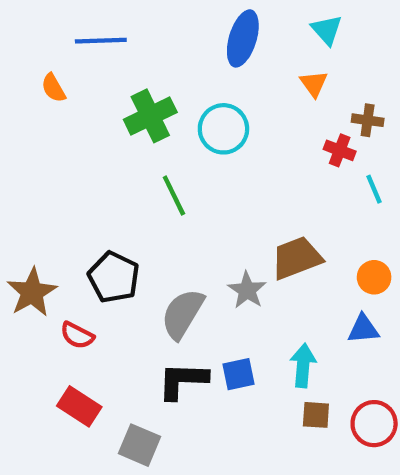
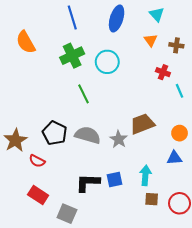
blue line: (101, 41) -> (72, 17), moved, turned 75
orange semicircle: (53, 88) -> (26, 42), size x1.6
brown cross: (368, 120) -> (176, 45), moved
gray semicircle: (183, 314) -> (88, 135), moved, turned 75

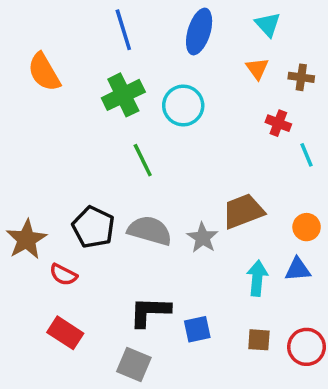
cyan arrow: (145, 175) -> (257, 278), moved
blue square: (114, 180) -> (197, 329), moved
gray square: (67, 214) -> (134, 364), moved

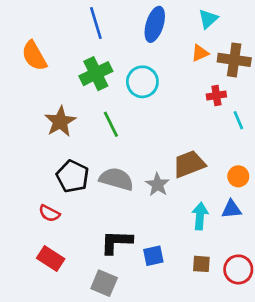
cyan triangle: (268, 24) -> (208, 19), turned 30
orange triangle: (257, 69) -> (200, 53), turned 42
brown cross: (301, 77) -> (234, 60), size x1.6
red cross: (278, 123) -> (216, 96), turned -30
brown star: (26, 239) -> (60, 122), moved

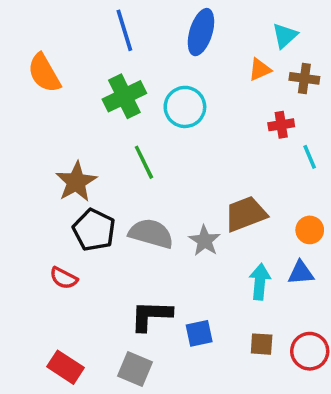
cyan triangle: (208, 19) -> (285, 36), moved
brown cross: (234, 60) -> (304, 78), size x0.7
brown star: (60, 122) -> (76, 182), moved
red rectangle: (51, 258) -> (65, 367), moved

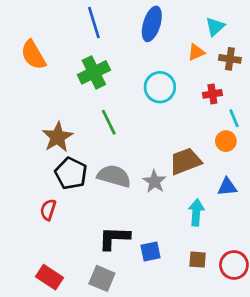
cyan circle: (185, 107) -> (160, 87), moved
orange circle: (310, 230) -> (226, 141), moved
blue triangle: (301, 273) -> (227, 187), moved
red semicircle: (64, 278) -> (48, 210), turned 80

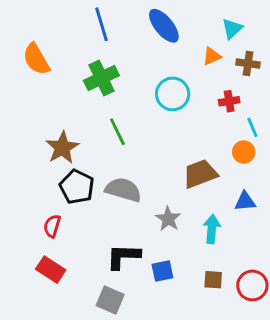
blue ellipse: (152, 24) -> (164, 26), turned -56
gray star: (154, 181) -> (168, 219), moved
red rectangle: (49, 277) -> (51, 270), moved

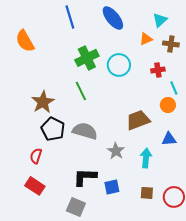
green cross: (101, 78) -> (87, 58), moved

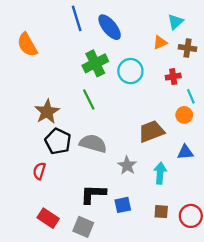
blue ellipse: (113, 18) -> (110, 27), moved
red rectangle: (35, 186) -> (48, 218), moved

